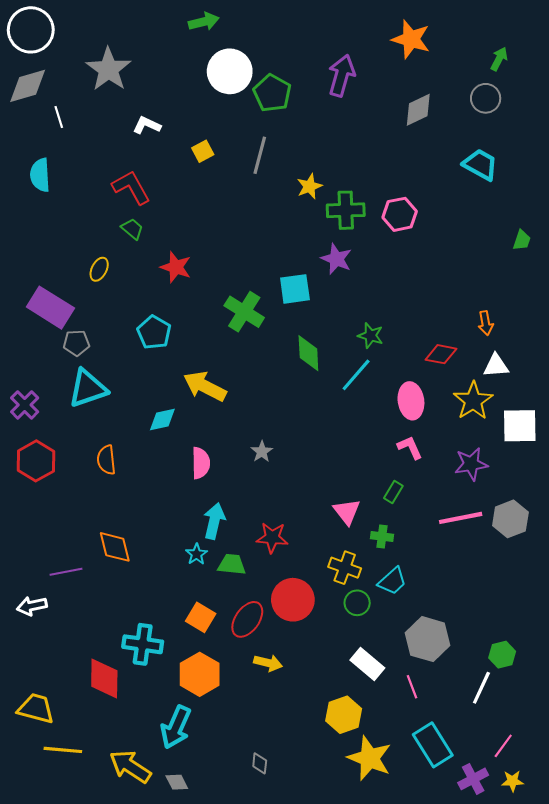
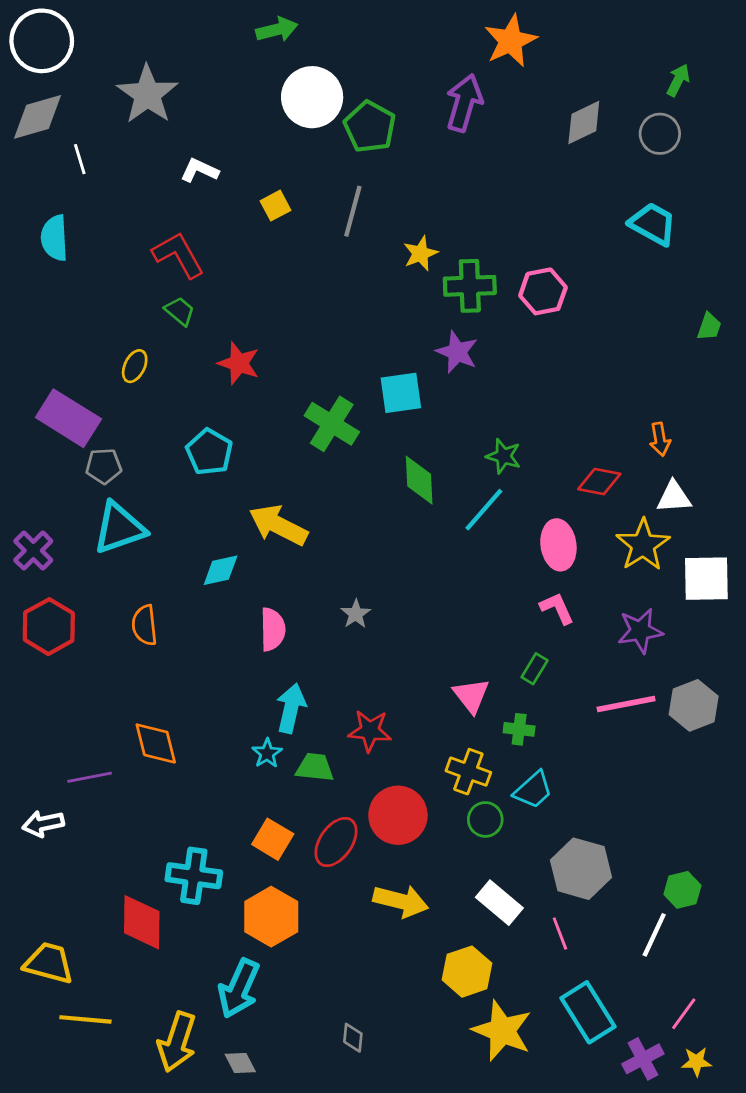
orange star: (411, 39) -> (511, 41), moved, turned 30
gray diamond: (418, 110) -> (584, 122), moved
yellow arrow: (268, 663) -> (401, 901), moved, size x1.4
yellow arrow: (130, 767) -> (177, 1042), turned -105

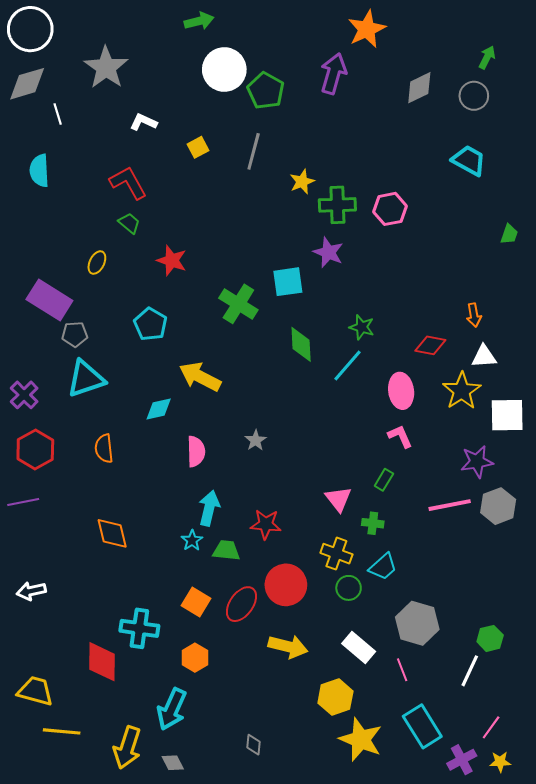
purple star: (640, 631) -> (477, 462), moved
purple line: (90, 777) -> (23, 502), moved
orange hexagon: (271, 917) -> (195, 658), size x0.7

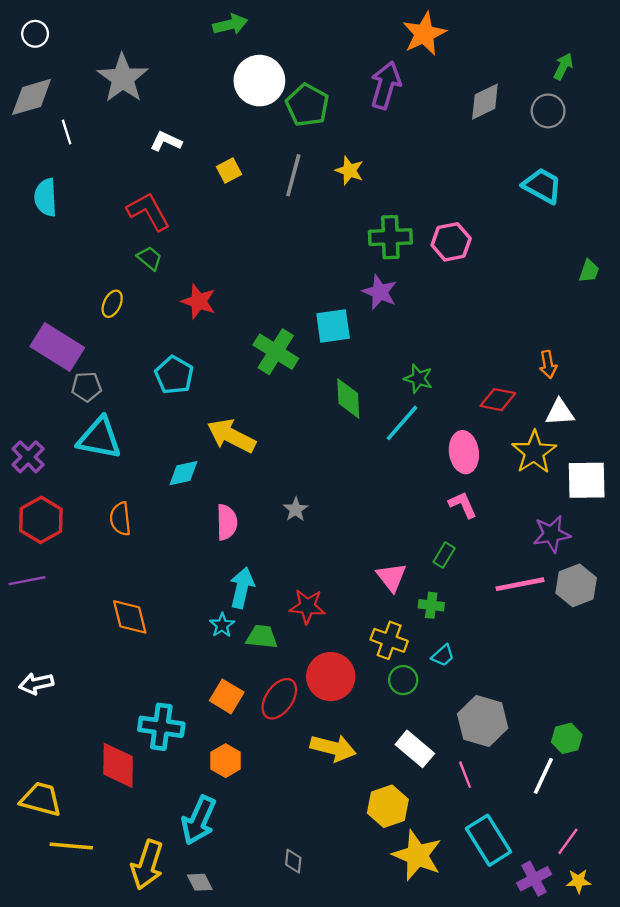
white circle: (30, 29) -> (35, 34), size x0.5
yellow star: (302, 182) -> (349, 171), moved, turned -30
cyan triangle: (86, 379) -> (99, 438), turned 30
cyan trapezoid: (383, 567) -> (443, 656), size x0.7

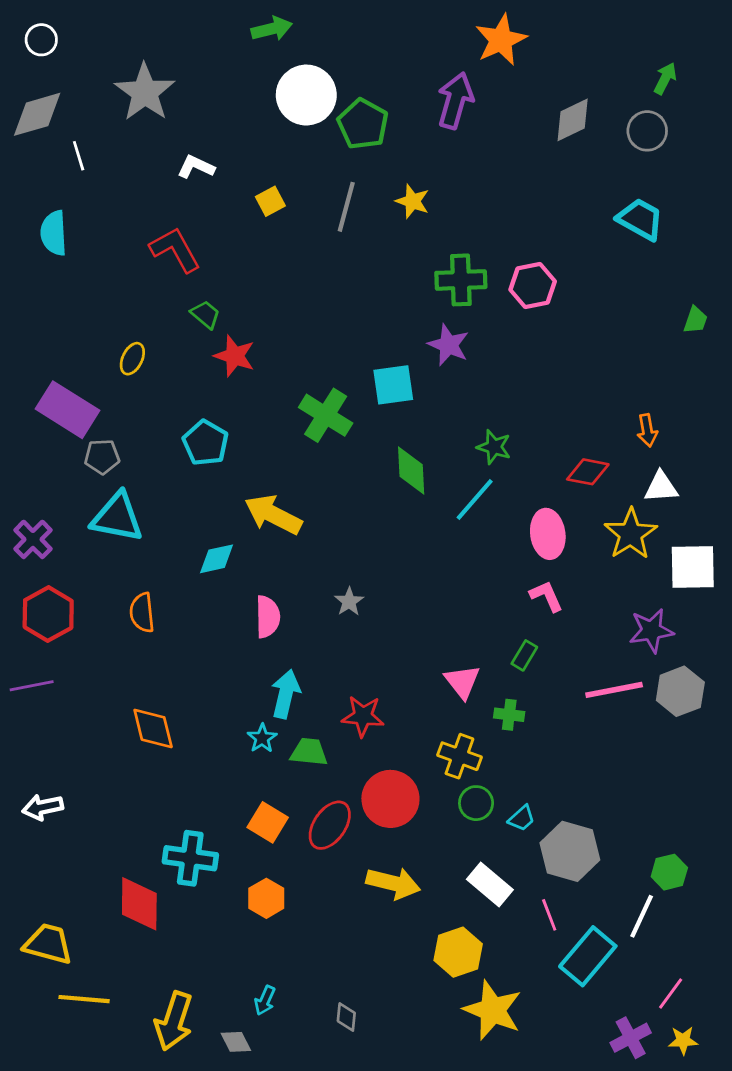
green trapezoid: (150, 258) -> (206, 314), moved
cyan trapezoid: (443, 656) -> (522, 818), moved
cyan arrow: (199, 820) -> (265, 1000), moved, size x0.5
cyan rectangle: (488, 840) -> (588, 956), moved, turned 72

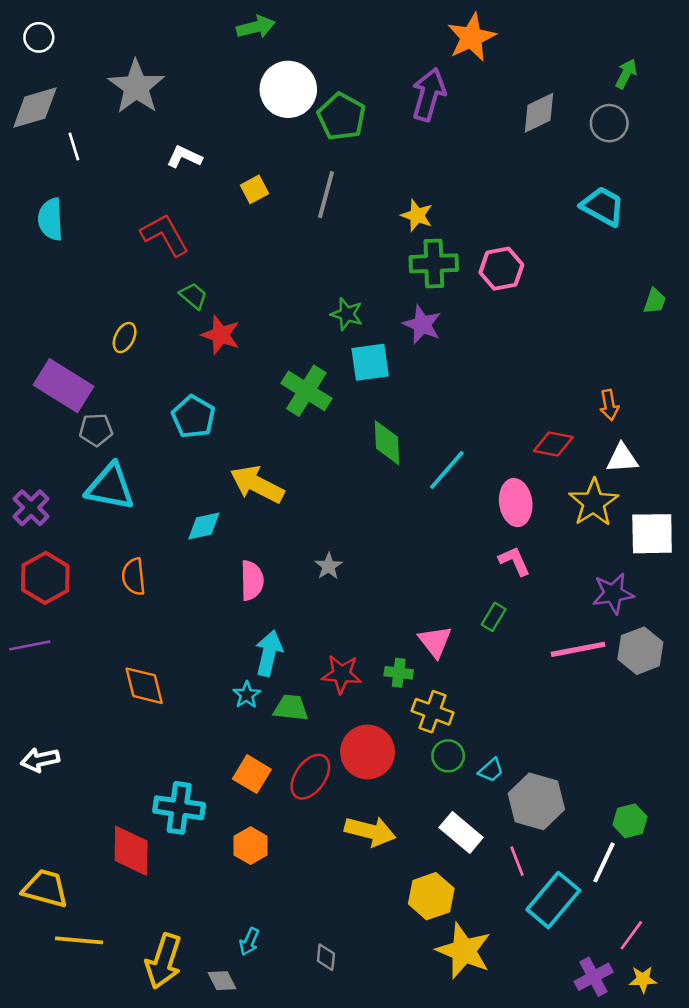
yellow star: (413, 201) -> (417, 215), moved
green star: (494, 447) -> (347, 314), moved
green cross: (509, 715) -> (399, 673), moved

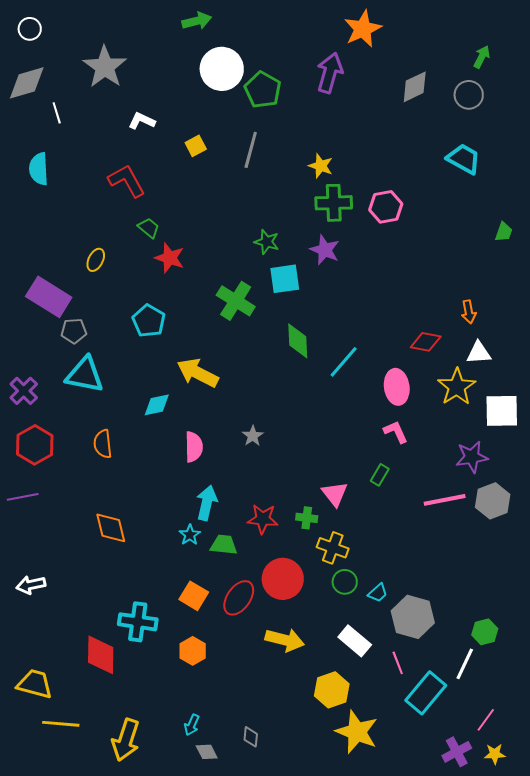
gray diamond: (222, 981) -> (207, 752), moved

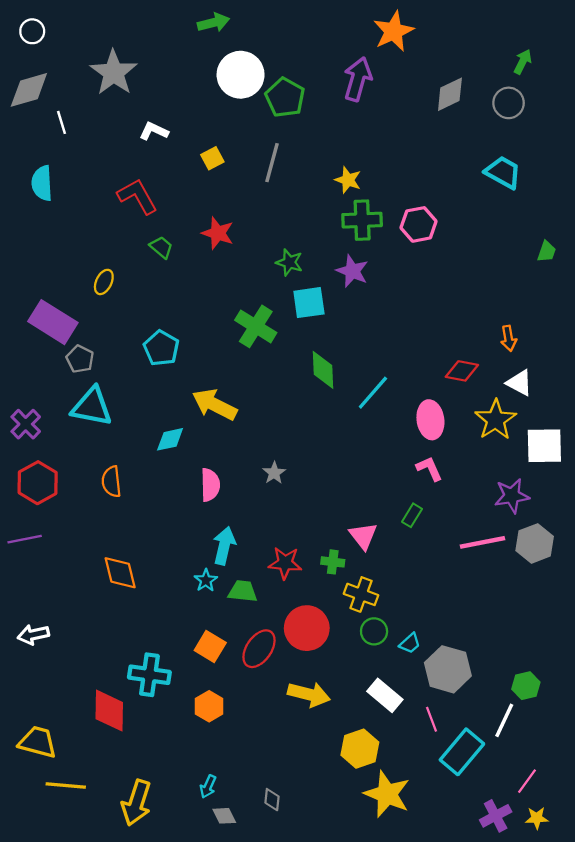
red star: (170, 258) -> (218, 233), moved
gray pentagon: (74, 331) -> (80, 359), turned 30
white triangle: (479, 353) -> (519, 383), turned 32

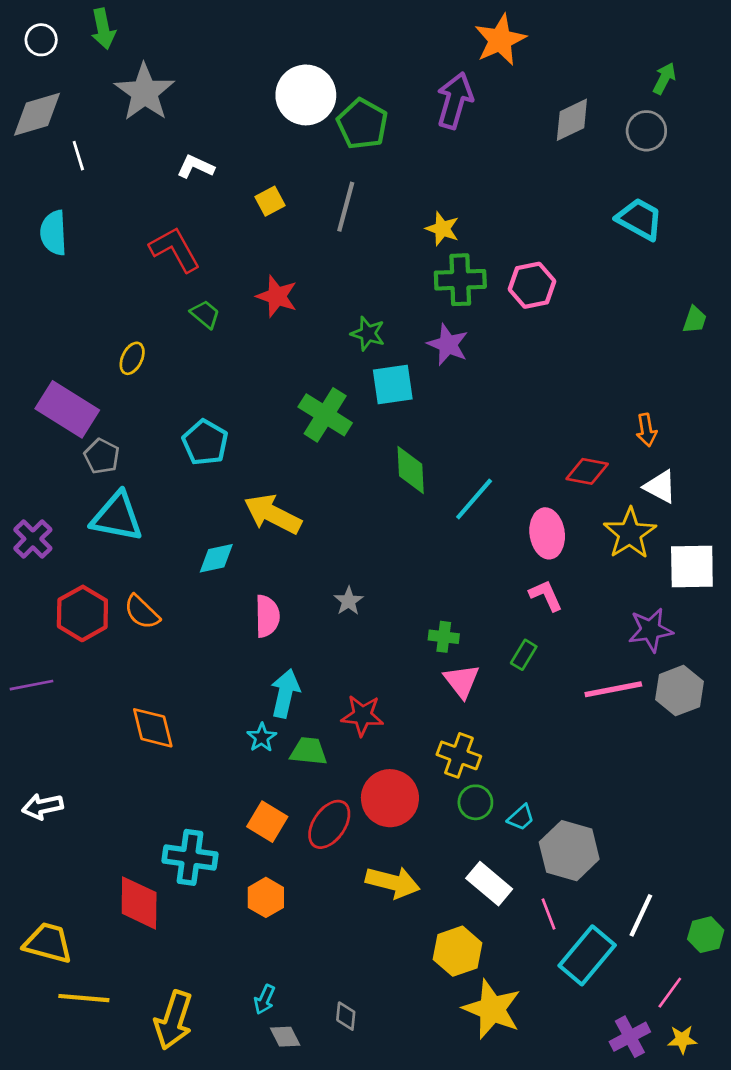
green arrow: (213, 23) -> (103, 29), moved, turned 92
orange semicircle: (111, 482) -> (142, 612), turned -40
red hexagon: (38, 483) -> (82, 613), moved
green cross: (333, 562) -> (444, 637), moved
green hexagon: (526, 686) -> (706, 935), moved

